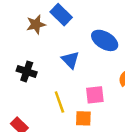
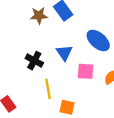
black cross: (27, 71) -> (34, 61), moved
pink square: (95, 95) -> (86, 71), moved

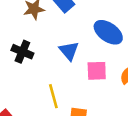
black cross: (34, 61) -> (22, 52), moved

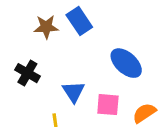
blue triangle: (69, 51) -> (74, 92), moved

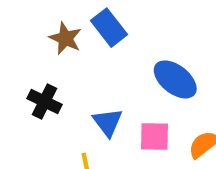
brown star: (46, 27) -> (65, 38), turned 30

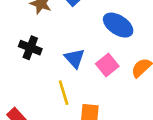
pink square: (155, 136) -> (107, 65), turned -35

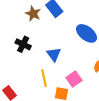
pink square: (107, 65) -> (74, 79), moved

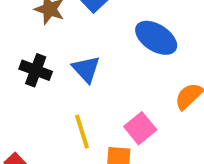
blue triangle: (54, 54) -> (86, 69), moved

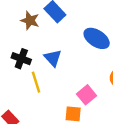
yellow line: (82, 132) -> (36, 82), moved

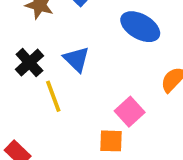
black cross: (21, 59) -> (29, 63), turned 30

